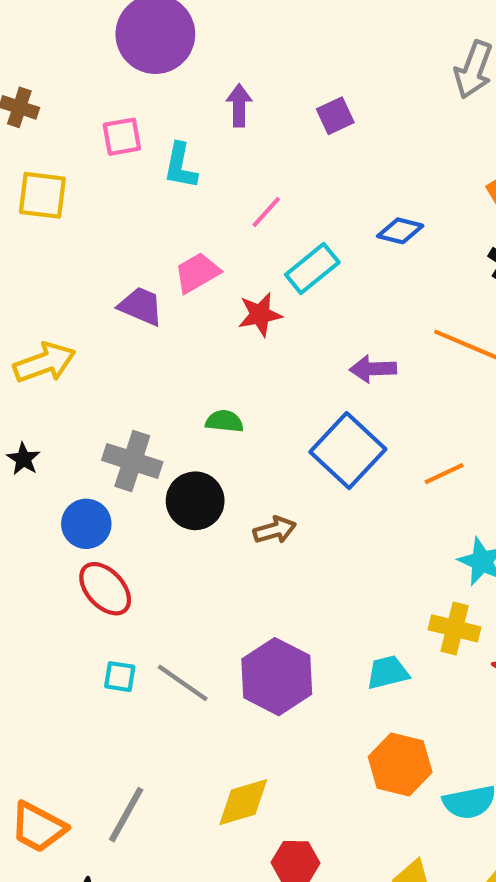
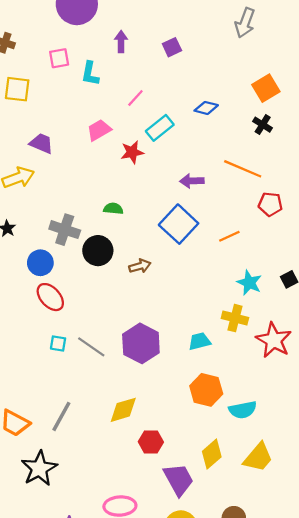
purple trapezoid: (141, 306) -> (41, 143), moved

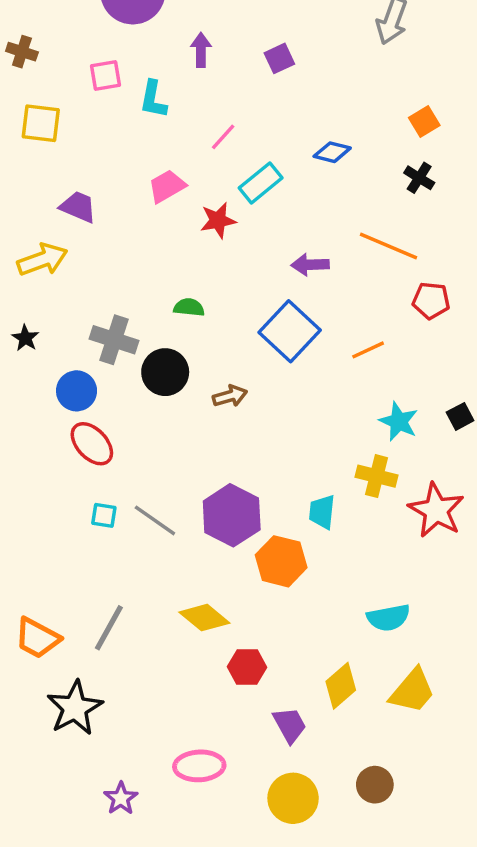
orange square: (266, 88) -> (424, 122), size x0.7
cyan trapezoid: (200, 341) -> (322, 512), turned -70
orange hexagon: (206, 390) -> (281, 561), moved
yellow diamond: (123, 410) -> (204, 618), turned 56
purple trapezoid: (179, 479) -> (290, 725), size x0.7

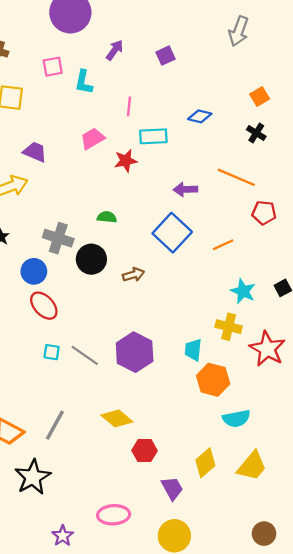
purple arrow: (201, 50) -> (115, 50), turned 35
pink line: (223, 137) -> (129, 106), turned -36
cyan rectangle: (261, 183) -> (153, 136), turned 36
orange hexagon: (281, 561) -> (213, 380), moved
brown circle: (375, 785) -> (264, 534), moved

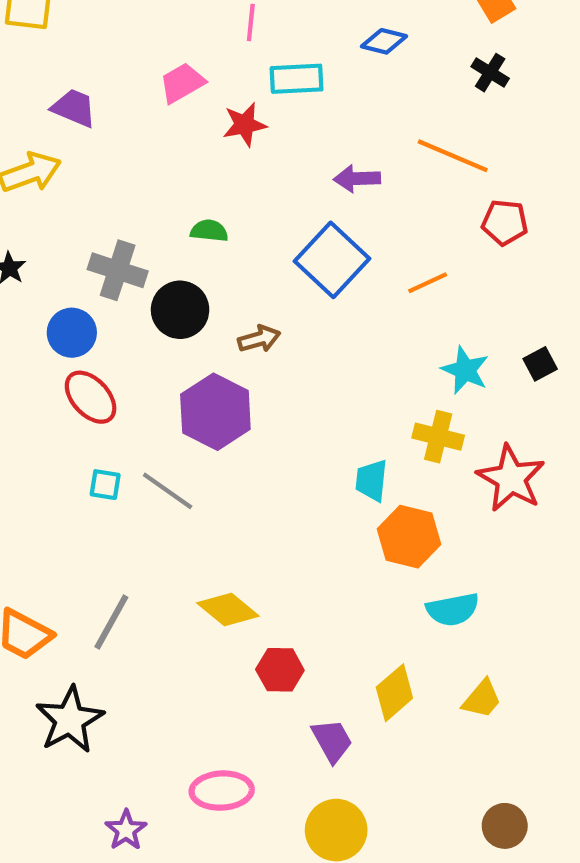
purple hexagon: (135, 352) -> (215, 412), moved
yellow trapezoid: (252, 466) -> (482, 699), size x0.7

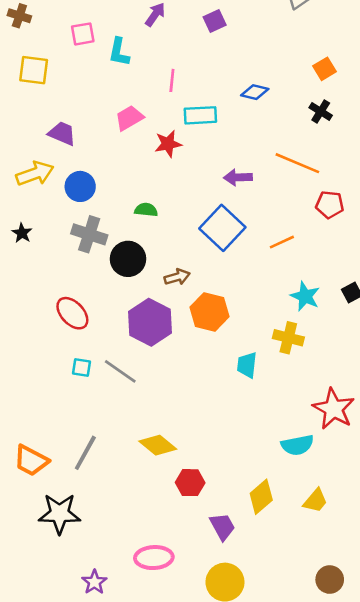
blue circle: (72, 333) -> (80, 186), moved
red star: (511, 478) -> (334, 409), moved
orange hexagon: (409, 537) -> (209, 312), moved
black star: (70, 720) -> (59, 514), turned 30

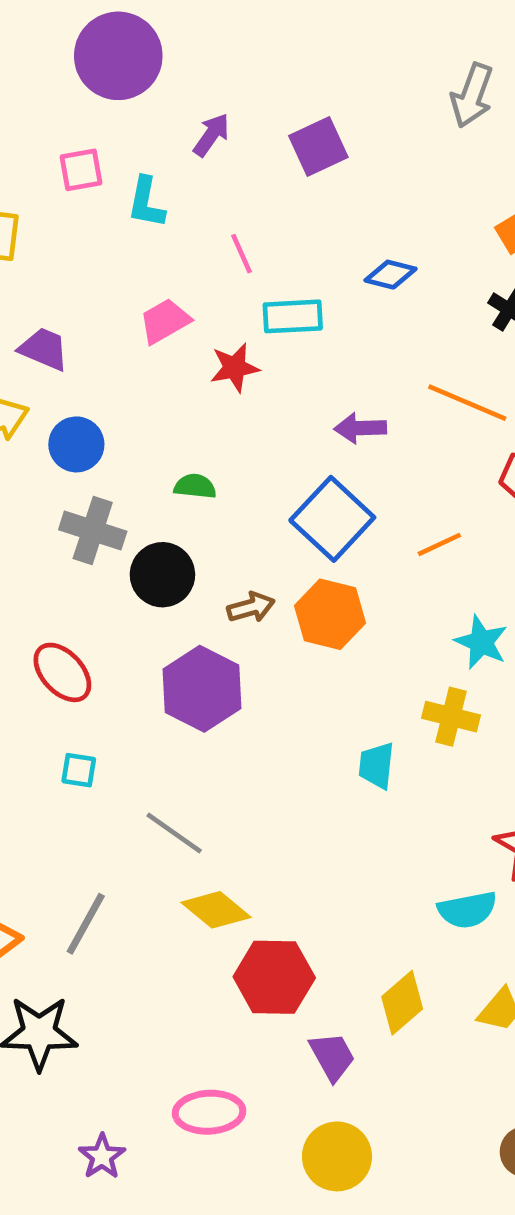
purple square: (215, 21) -> (318, 147), size x1.4
pink line: (172, 80) -> (242, 254), turned -30
orange hexagon: (209, 312) -> (330, 614), moved
gray line: (120, 371) -> (174, 833), moved
red hexagon: (190, 483) -> (274, 977), size x1.5

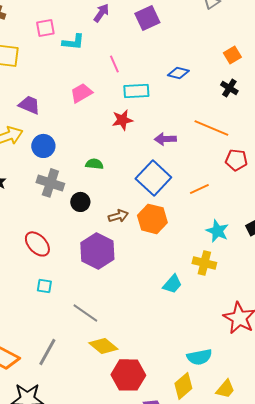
cyan L-shape: (146, 202) -> (73, 42), turned -95
red star: (235, 368) -> (122, 120), moved
black circle: (162, 575) -> (80, 202), size x0.7
cyan trapezoid: (377, 766) -> (172, 284), turned -145
cyan semicircle: (467, 910) -> (199, 357), moved

